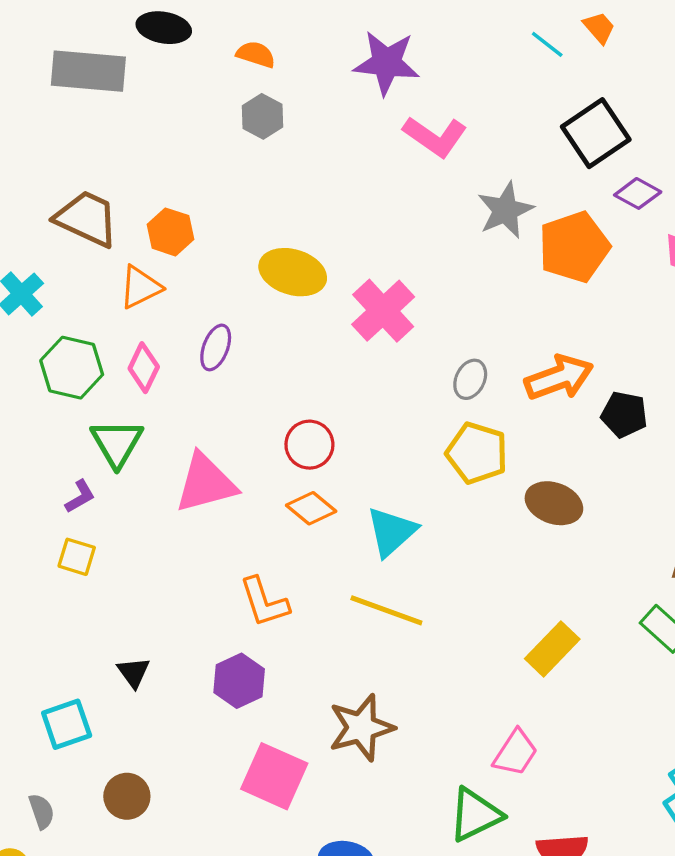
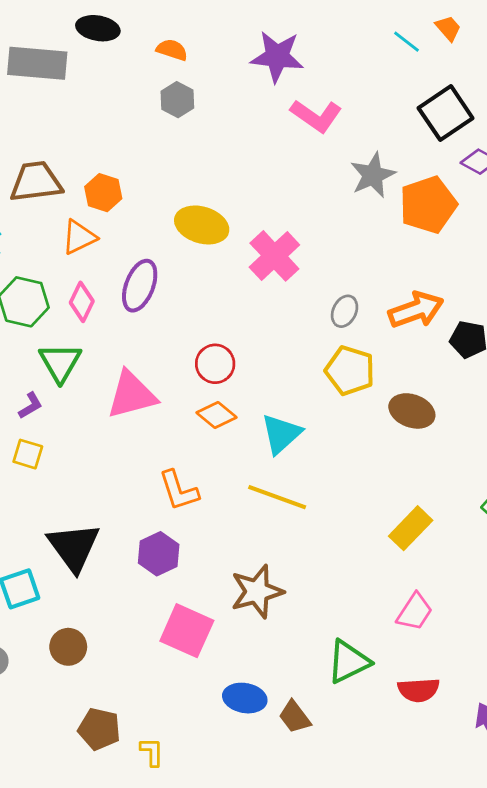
brown trapezoid: (87, 219) -> (36, 182), turned -32
purple ellipse: (216, 347) -> (140, 286), size x1.4
black triangle: (134, 672) -> (74, 547), size x2.0
pink trapezoid: (515, 753) -> (415, 612), moved

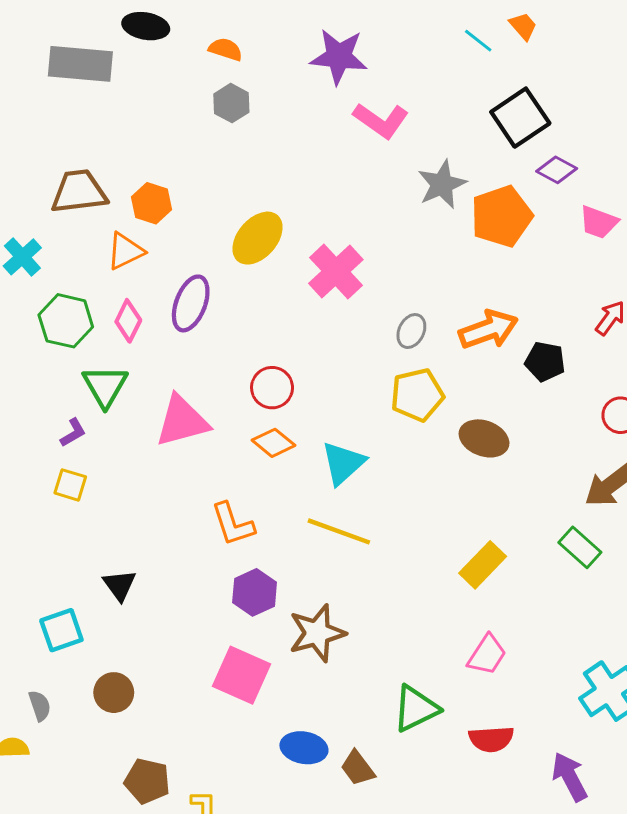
yellow ellipse: (202, 225) -> (257, 238), turned -66
yellow pentagon: (350, 371) -> (417, 395), turned -30
black triangle: (74, 547) -> (120, 585), size x0.6
purple hexagon: (159, 554) -> (255, 592), moved

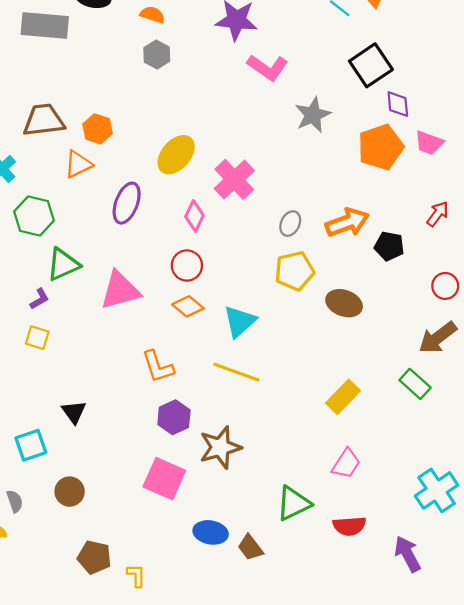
purple diamond: (557, 170) -> (398, 104), turned 56
orange pentagon: (501, 216) -> (381, 147), moved
pink diamond: (128, 321) -> (194, 216), moved
green triangle: (105, 386) -> (63, 264), turned 36

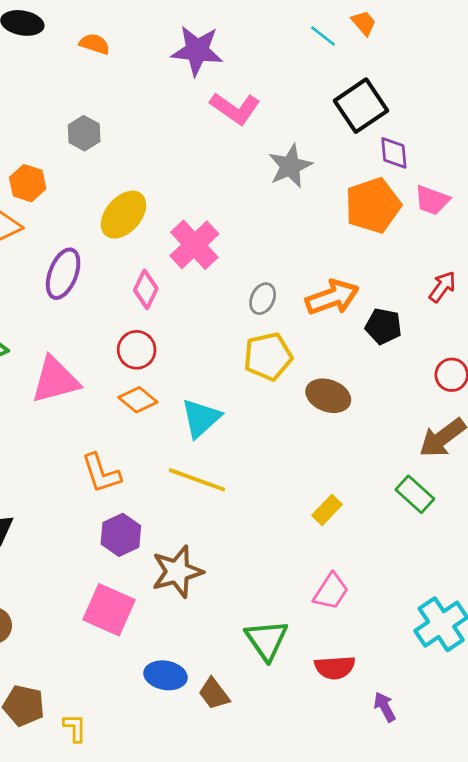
gray hexagon: (157, 55) -> (84, 133), moved
yellow rectangle: (343, 397) -> (327, 510), size x0.7
green triangle: (293, 503) -> (267, 640), turned -39
purple arrow: (408, 554) -> (385, 707), moved, size x0.7

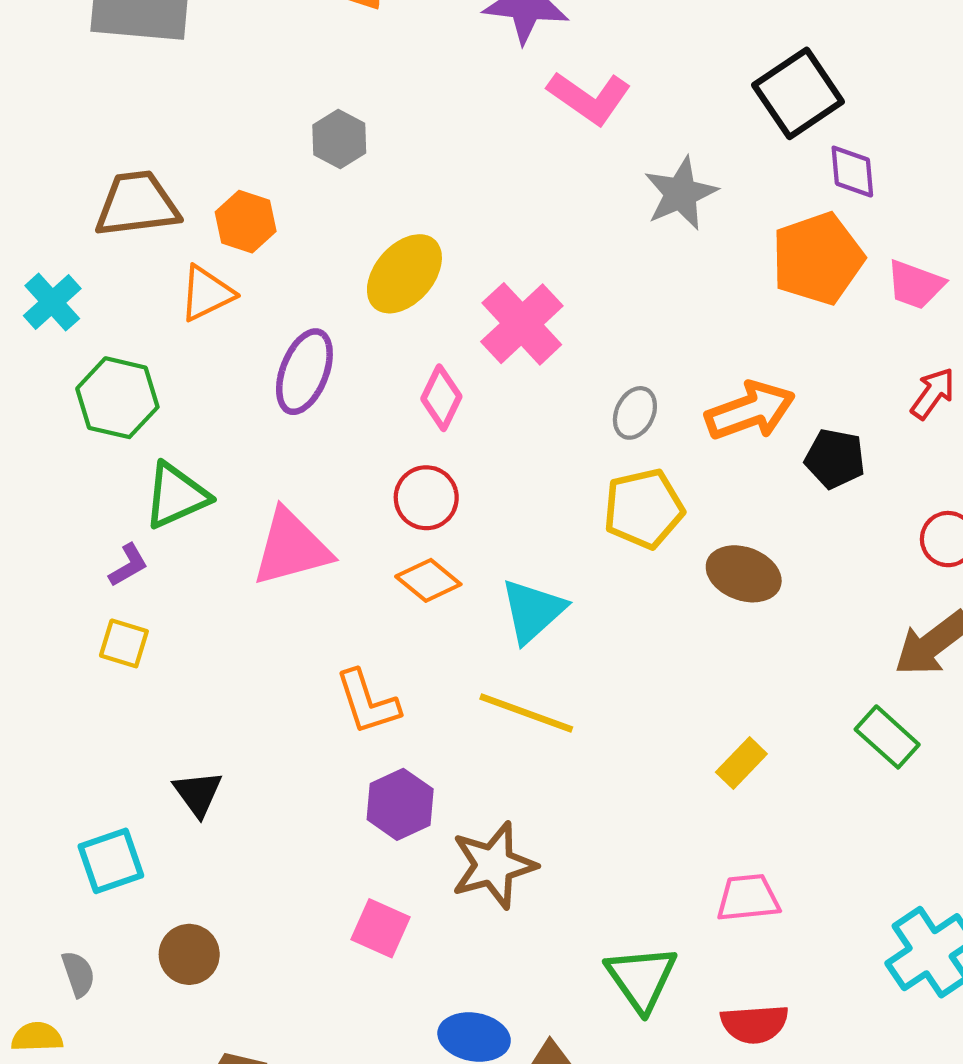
pink trapezoid: (432, 200) -> (915, 285), moved
pink trapezoid: (331, 591) -> (748, 898), turned -129
pink square: (109, 610) -> (381, 928), size x0.7

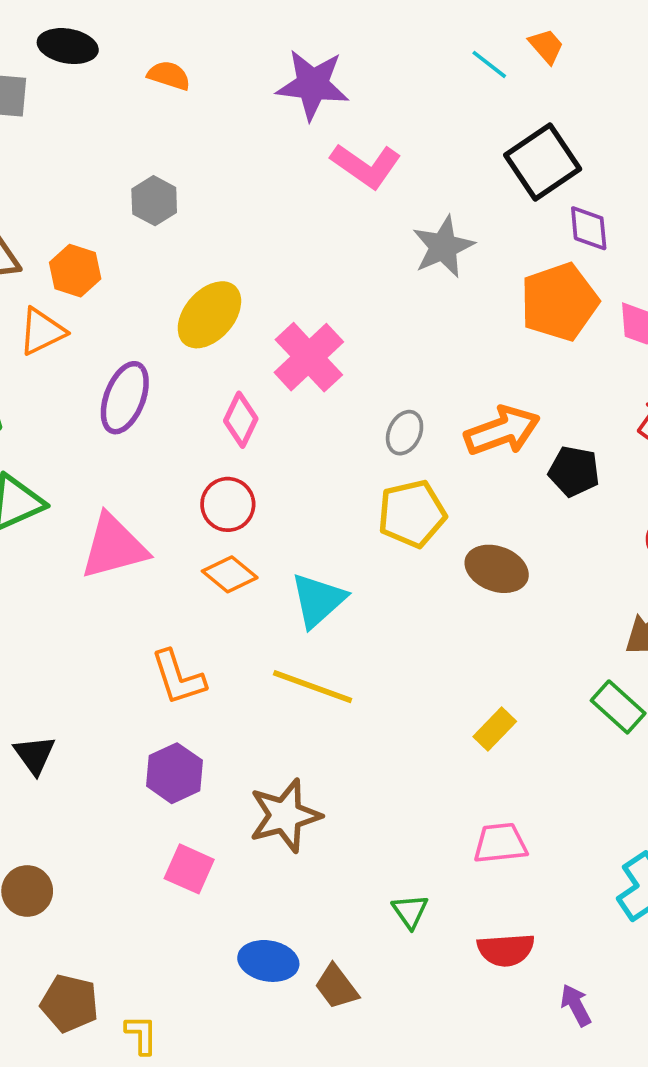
purple hexagon: (400, 804) -> (174, 773), moved
green triangle: (641, 978) -> (410, 911), size x0.6

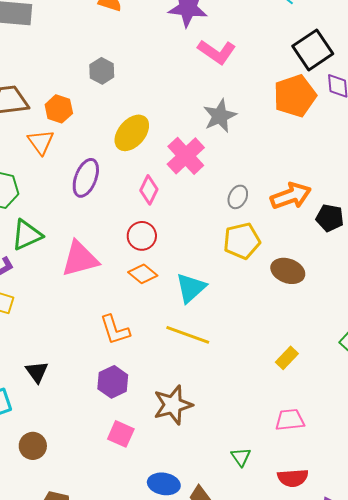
gray star: (443, 247) -> (220, 116), moved
orange pentagon: (559, 302) -> (295, 96), moved
orange triangle: (42, 331) -> (41, 142), turned -40

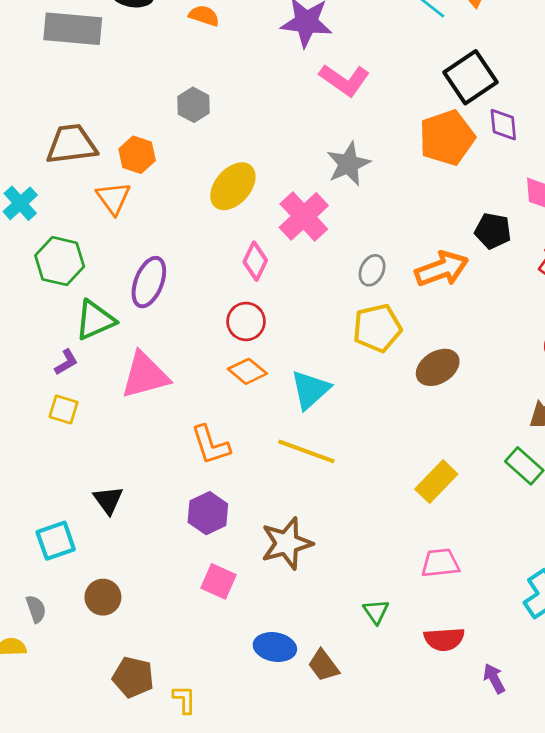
purple ellipse: (86, 178) -> (149, 282), moved
black pentagon: (330, 218) -> (493, 231), moved
pink triangle: (80, 259) -> (145, 375), moved
brown ellipse: (288, 271) -> (438, 367), turned -52
yellow rectangle: (287, 358) -> (436, 482), size x1.4

